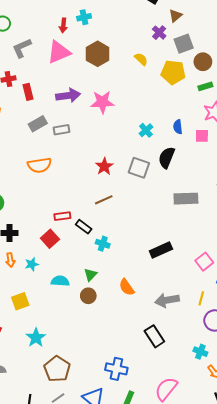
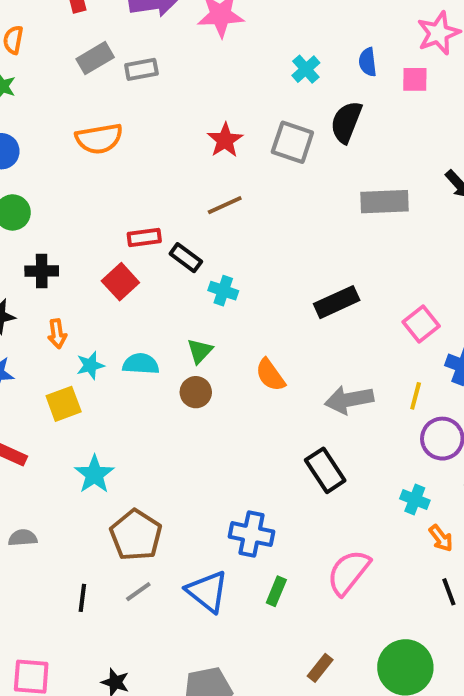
orange arrow: (10, 260) -> (57, 334), moved
cyan star: (32, 264) -> (90, 365), moved

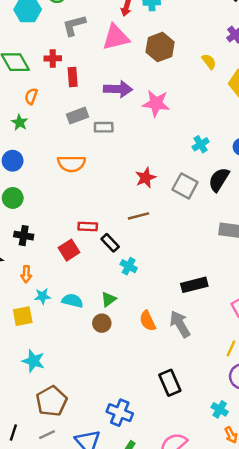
gray arrow: (349, 400) -> (180, 324), moved, turned 60
cyan star: (94, 474) -> (33, 361), turned -30

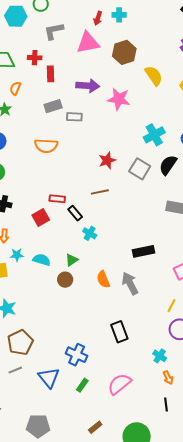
yellow semicircle: (209, 62) -> (154, 76), moved, size x1.5
cyan cross: (201, 144) -> (154, 135), size x1.5

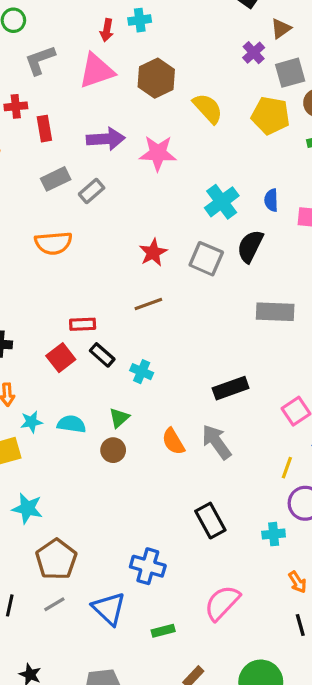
gray rectangle: (74, 117) -> (92, 191), turned -35
black rectangle: (75, 213) -> (102, 355), moved
cyan cross: (160, 356) -> (274, 534), moved, turned -32
green rectangle: (82, 385) -> (163, 631), moved, turned 48

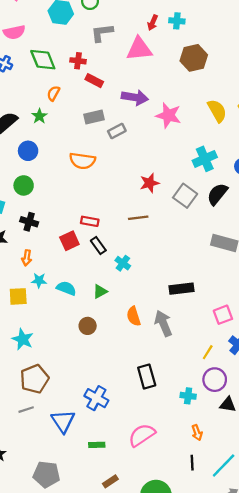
brown hexagon: (156, 78) -> (194, 58), moved
yellow semicircle: (208, 108) -> (217, 111), moved
red rectangle: (44, 129) -> (94, 81), turned -66
brown circle: (113, 450) -> (88, 326), moved

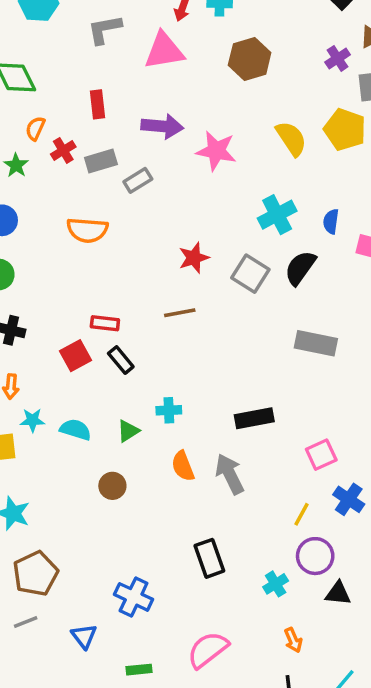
red cross: (78, 61) -> (63, 150), moved, turned -35
red rectangle: (94, 81) -> (97, 104), turned 60
cyan cross: (123, 263) -> (169, 410), moved, turned -35
cyan cross: (188, 396) -> (276, 584), turned -35
blue triangle: (63, 421) -> (84, 636), size x0.7

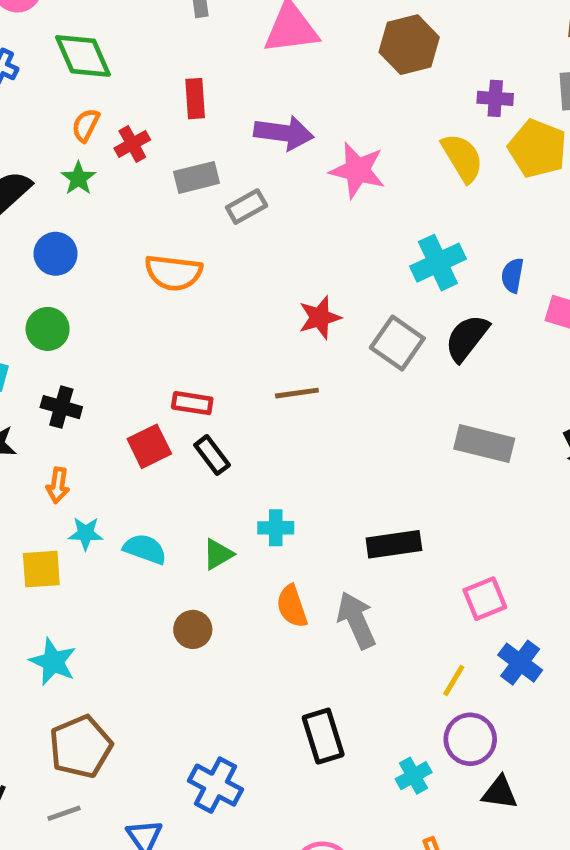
purple cross: (338, 58) -> (495, 98), moved, turned 35
orange semicircle: (35, 128) -> (86, 125), moved
red cross: (63, 150) -> (132, 144), moved

